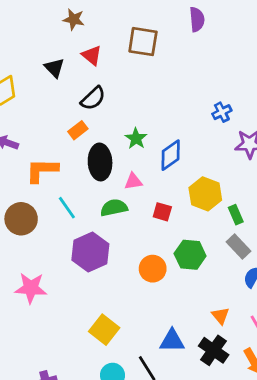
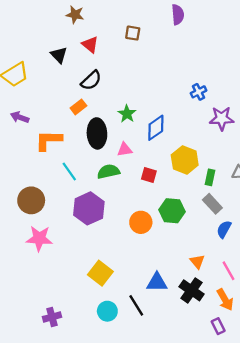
brown square: (143, 42) -> (133, 33), size x0.6
green rectangle: (236, 215) -> (210, 177), turned 35
brown circle: (21, 219) -> (31, 200), moved

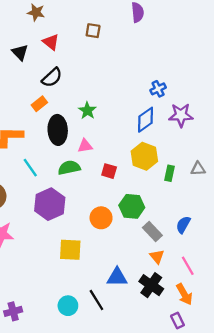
blue diamond: (156, 128) -> (146, 120), moved
gray rectangle: (212, 204) -> (152, 232), moved
yellow square: (100, 273) -> (70, 250), moved, turned -35

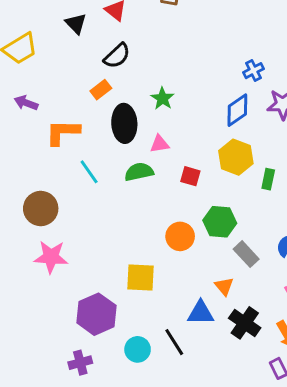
purple hexagon: (50, 204) -> (96, 314), moved
orange triangle: (157, 257) -> (224, 286), moved
purple cross: (13, 311) -> (80, 363), moved

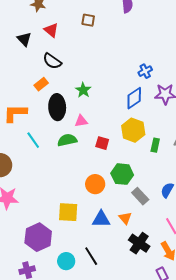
black semicircle: (117, 56) -> (52, 61), turned 78
blue triangle: (201, 313) -> (101, 219), moved

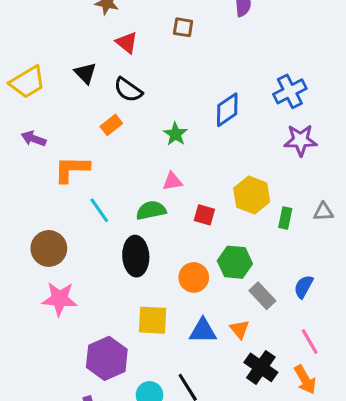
black triangle: (24, 39) -> (85, 73), moved
blue cross: (145, 71) -> (290, 91), moved, size x1.5
blue diamond: (134, 98) -> (227, 110), moved
black ellipse: (57, 107) -> (136, 256), moved

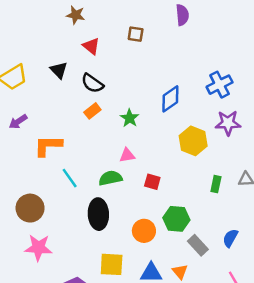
orange rectangle: (111, 125) -> (92, 111), moved
purple arrow: (34, 139) -> (18, 122), turned -54
yellow hexagon: (252, 195) -> (193, 141), moved

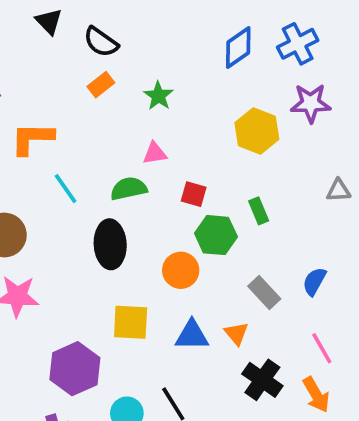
blue diamond: (170, 99) -> (238, 48), moved
green rectangle: (216, 184) -> (259, 211), moved, turned -35
green hexagon: (176, 219) -> (216, 235), moved

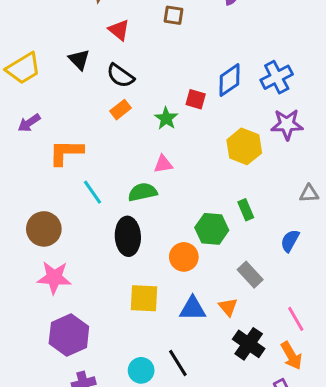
red square: (194, 194) -> (196, 99), moved
blue semicircle: (314, 281) -> (290, 241), moved
purple hexagon: (75, 369) -> (69, 335), moved

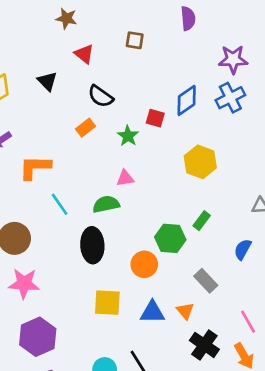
black semicircle: (120, 76) -> (101, 96), moved
purple star: (287, 124) -> (233, 59), moved
green rectangle: (246, 210) -> (202, 221), turned 60

